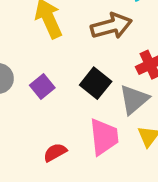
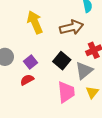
red semicircle: (55, 152) -> (27, 80), moved

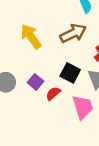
red semicircle: (27, 80) -> (53, 93), moved

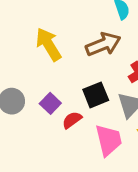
black square: (70, 73) -> (96, 95), turned 36

